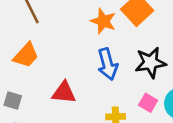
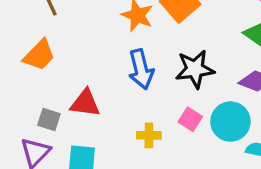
gray square: (13, 101) -> (49, 119), moved

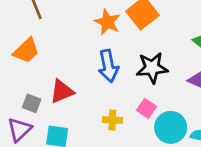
red triangle: (85, 103) -> (62, 91), turned -32
cyan circle: (230, 122) -> (171, 127), moved

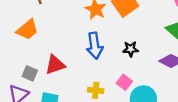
black star: (152, 68) -> (131, 49), size x0.6

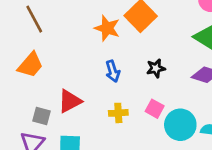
blue arrow: (95, 46) -> (113, 71), size x0.7
yellow cross: (96, 90) -> (118, 113), moved

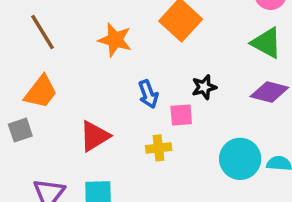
orange star: (107, 28) -> (115, 40), moved
pink square: (155, 109) -> (181, 115), moved, turned -30
gray square: (42, 116) -> (20, 130), moved, turned -30

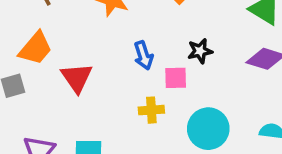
red triangle: (95, 136) -> (77, 78), moved, turned -36
cyan circle: (240, 159) -> (208, 129), moved

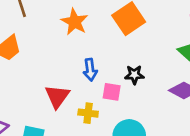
red triangle: (77, 78) -> (57, 96), moved

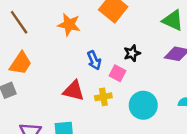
pink square: (112, 92) -> (117, 73), turned 35
red triangle: (57, 96) -> (74, 91), turned -35

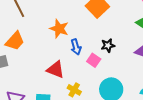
orange star: (69, 25) -> (59, 29), moved
yellow cross: (103, 97) -> (74, 90), moved, turned 32

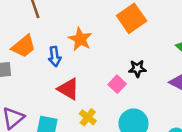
blue arrow: (76, 47) -> (55, 56), moved

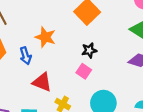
black star: (137, 69) -> (89, 50), moved

